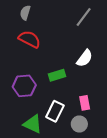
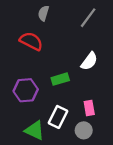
gray semicircle: (25, 13) -> (44, 13), moved

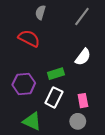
white rectangle: (58, 117) -> (54, 97), moved

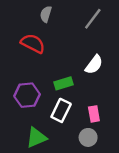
green triangle: (32, 121) -> (36, 137), turned -48

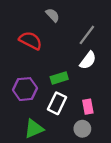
gray semicircle: (46, 14) -> (53, 15), moved, turned 120
gray line: (93, 19) -> (87, 35), moved

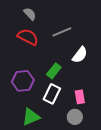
gray semicircle: (53, 15) -> (30, 14), moved
gray line: (87, 35) -> (62, 32), moved, turned 30
green rectangle: (59, 78) -> (54, 71), turned -35

